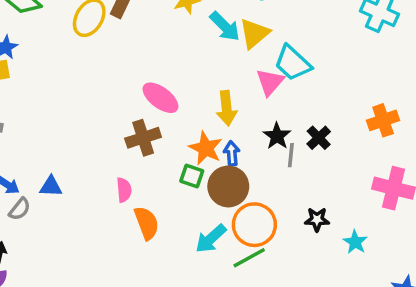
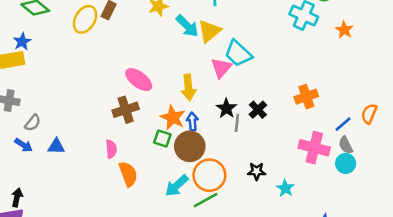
gray semicircle: (20, 209) -> (33, 123), moved

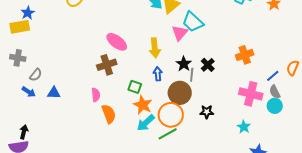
orange star: (173, 118) -> (143, 105), moved
brown circle: (190, 146) -> (180, 93), moved
cyan star: (285, 188) -> (244, 127), moved

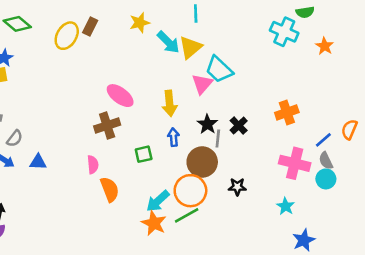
green square: (135, 87) -> (144, 154), turned -32
orange star: (143, 105) -> (154, 223), moved

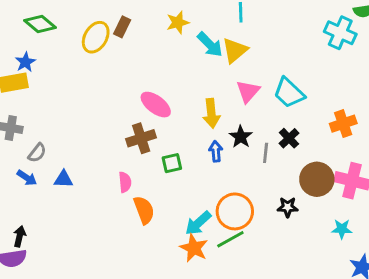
cyan trapezoid: (219, 70) -> (289, 93), moved
black star: (207, 124) -> (241, 137), moved
green square: (144, 154) -> (172, 163), moved
brown circle: (202, 162) -> (317, 179), moved
cyan star: (286, 206) -> (342, 229), turned -30

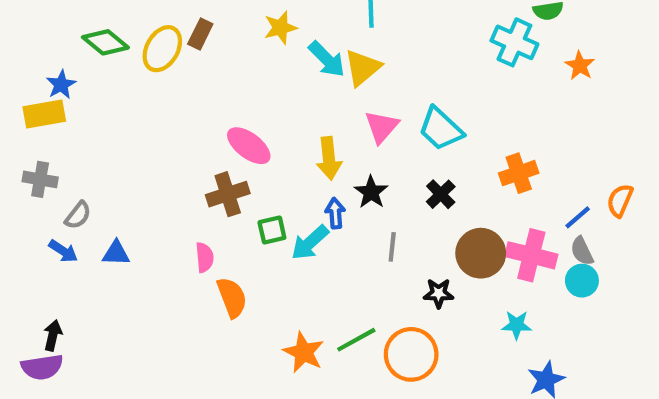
green diamond: (40, 24) -> (105, 42), moved
gray line: (266, 153) -> (392, 247), moved
orange circle: (235, 211) -> (411, 354), moved
cyan arrow: (198, 223) -> (310, 243), moved

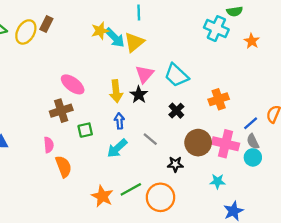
yellow star: (280, 28) -> (100, 31), moved
black star: (371, 192) -> (139, 95), moved
cyan arrow: (310, 243) -> (117, 148), moved
gray line: (392, 247) -> (150, 139), turned -56

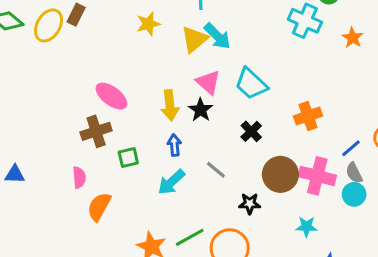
cyan arrow: (115, 38) -> (217, 36), moved
pink triangle: (144, 74) -> (208, 82), turned -30
orange semicircle: (64, 167) -> (99, 207), turned -130

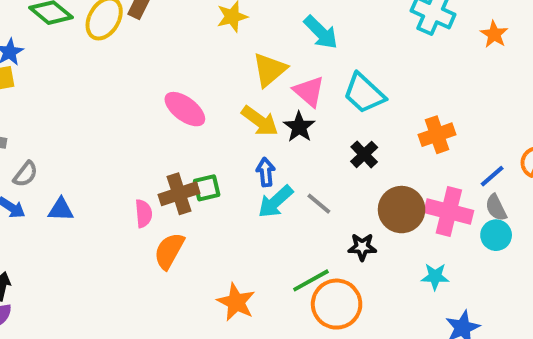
yellow triangle: (194, 39) -> (270, 70), moved
yellow arrow: (170, 105) -> (260, 121), turned -48
brown cross: (96, 131) -> (179, 194), moved
cyan arrow: (171, 182) -> (276, 202), moved
green line: (190, 237) -> (311, 280), moved

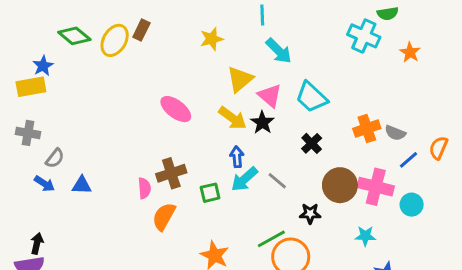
green square: (207, 188) -> (210, 193), moved
gray semicircle: (496, 208) -> (395, 133), moved, turned -42

